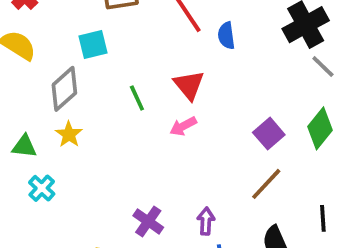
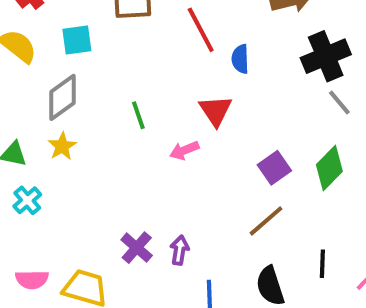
cyan square: (93, 44) -> (77, 40), moved
red triangle: (189, 85) -> (216, 111), moved
purple arrow: (206, 221) -> (179, 250), moved

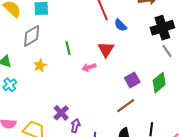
blue semicircle: (240, 59) -> (120, 25), turned -48
yellow star: (62, 146) -> (40, 65), moved
purple arrow: (179, 250) -> (75, 126), moved

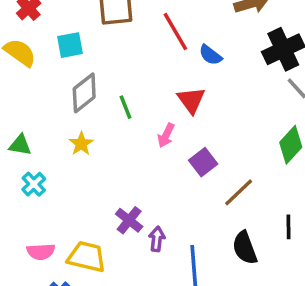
gray diamond: (32, 36) -> (84, 93), moved
pink arrow: (89, 67) -> (166, 135), turned -40
purple square: (132, 80) -> (203, 162), moved

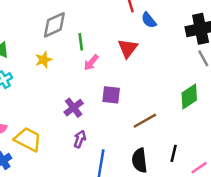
pink arrow: (166, 135) -> (91, 63), moved
purple square: (203, 162) -> (111, 95), moved, turned 30
purple cross: (129, 220) -> (74, 108), moved

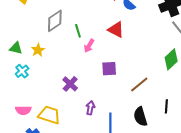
red triangle: (128, 48) -> (116, 30), turned -30
yellow star: (44, 60) -> (38, 50), moved
purple cross: (74, 108) -> (70, 84), moved

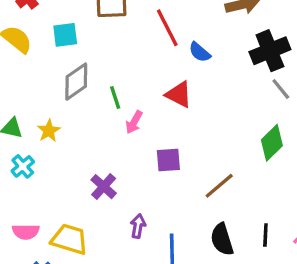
black line: (166, 106) -> (265, 235), moved

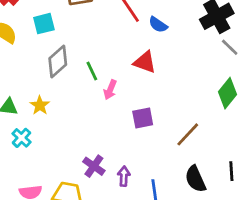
purple cross: (104, 187) -> (94, 166), moved

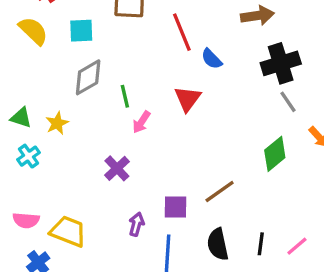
red triangle: (145, 62) -> (188, 99), turned 35
purple square: (143, 118) -> (176, 207), moved
purple cross: (94, 166) -> (117, 168), moved

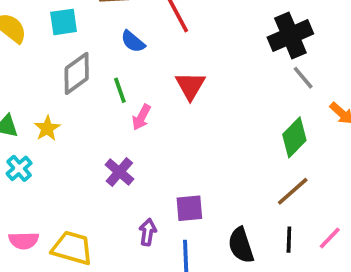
blue semicircle: (212, 59) -> (133, 42), moved
brown line: (220, 192) -> (293, 191), moved

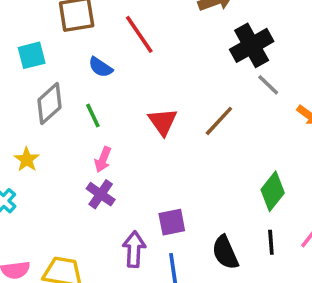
red triangle: (190, 86) -> (163, 122), moved
pink arrow: (141, 117) -> (103, 159), moved
green diamond: (294, 137) -> (273, 191), moved
brown line: (293, 191) -> (219, 121), moved
purple arrow: (148, 232) -> (134, 249), size x1.4

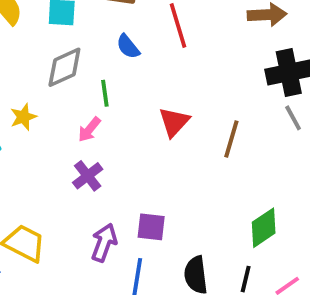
brown line: (219, 121) -> (231, 139), turned -44
pink arrow: (103, 159) -> (89, 130), moved

